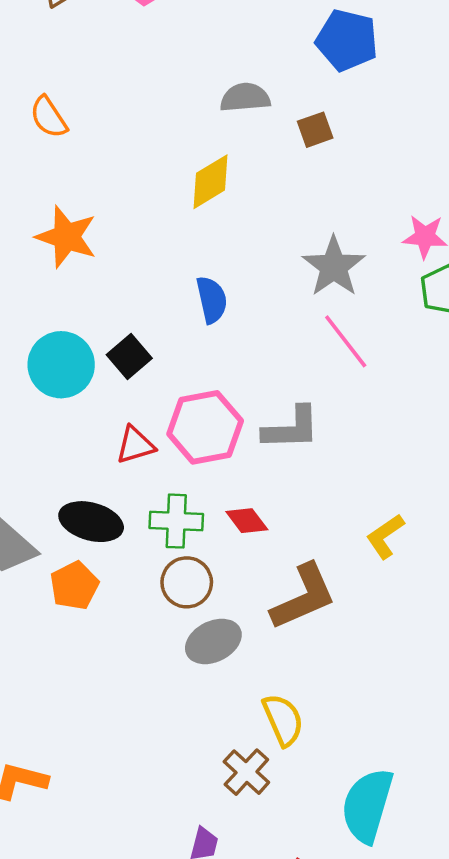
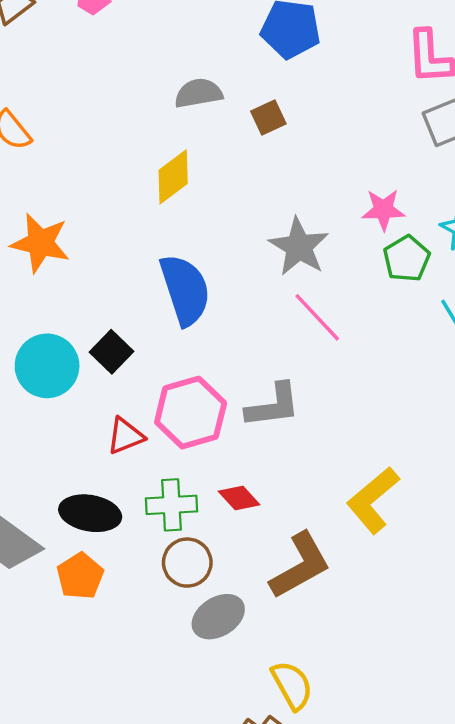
blue semicircle: (212, 300) -> (185, 290), size x1.6
yellow L-shape: (385, 536) -> (373, 500), size x1.5

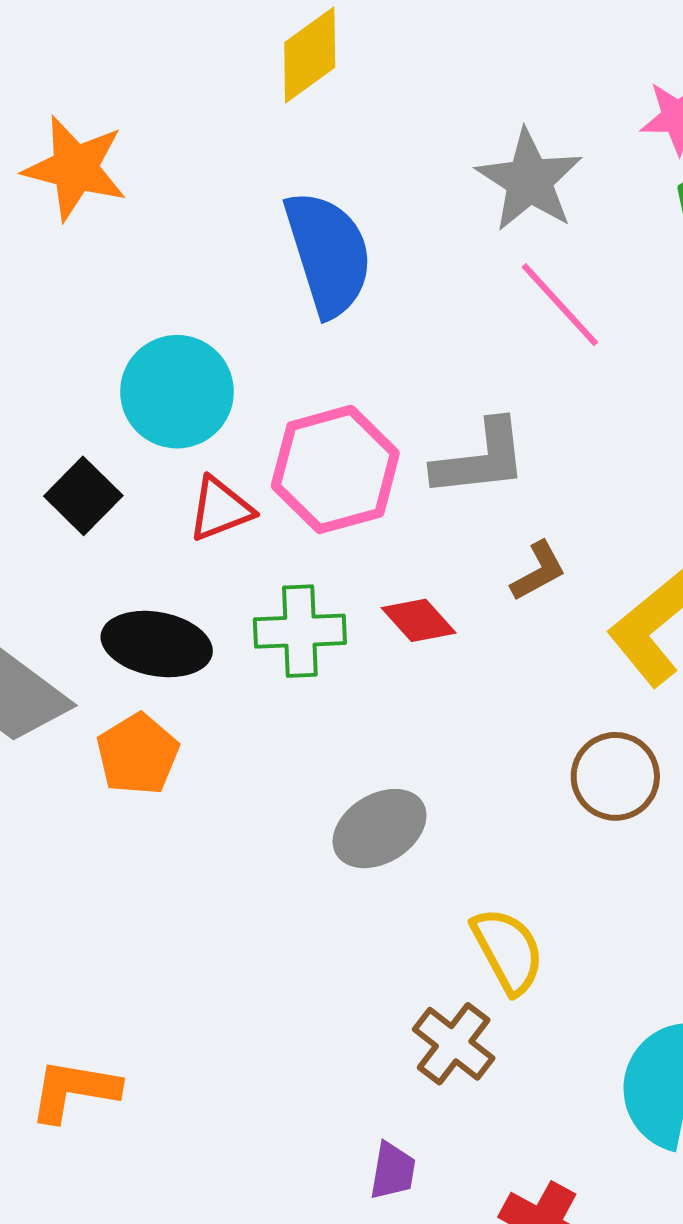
black square: (112, 352) -> (83, 496), moved
cyan circle: (47, 366) -> (177, 392), moved
brown circle: (187, 563) -> (615, 776), moved
brown L-shape: (300, 566) -> (538, 571), moved, size x0.5

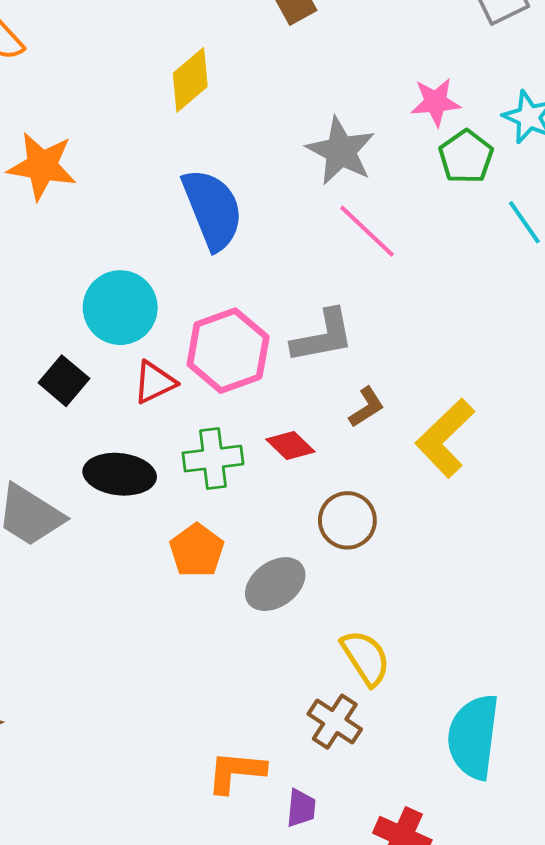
orange pentagon: (138, 754) -> (197, 550), moved
brown circle: (615, 776) -> (347, 520), moved
orange L-shape: (74, 1090) -> (236, 772), moved

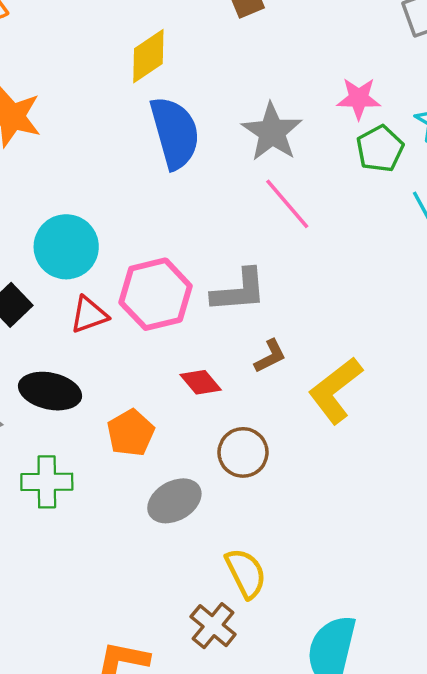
blue semicircle: (213, 209) -> (175, 133), moved
green cross: (213, 459) -> (47, 482), moved
orange pentagon: (197, 550) -> (131, 433), moved

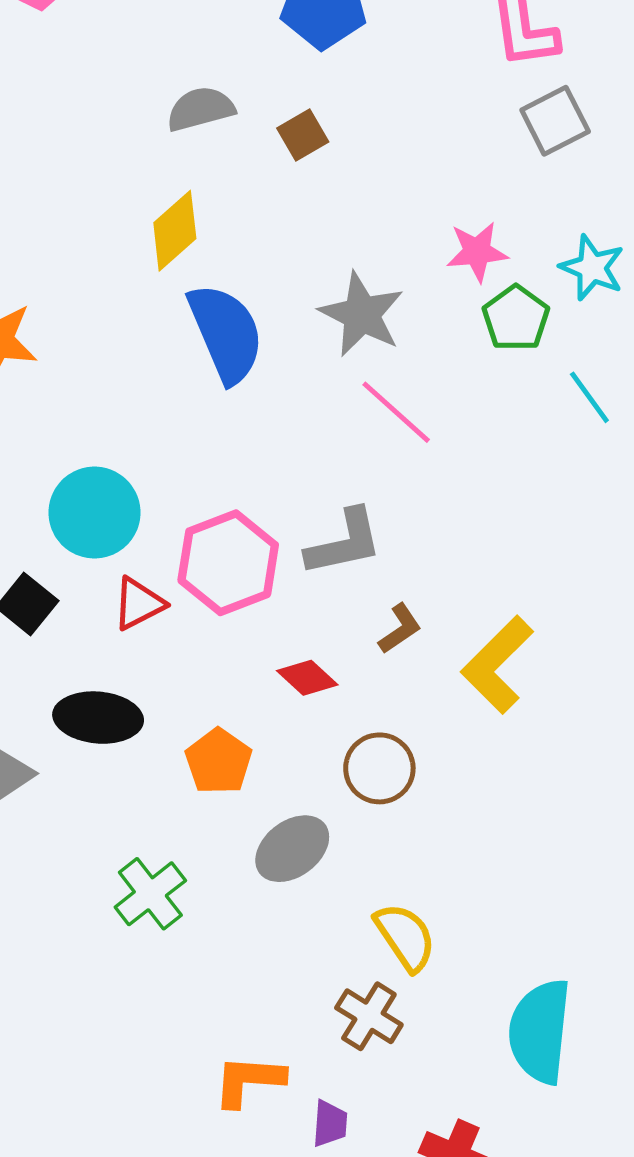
green cross: (47, 482) -> (150, 894), moved, turned -30

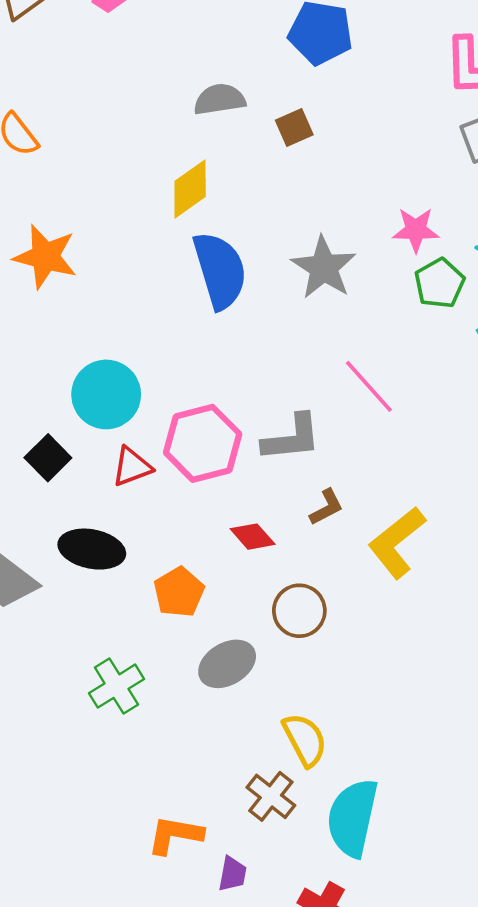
pink line: (396, 412) -> (369, 386), moved
cyan semicircle: (540, 1031) -> (352, 818), moved

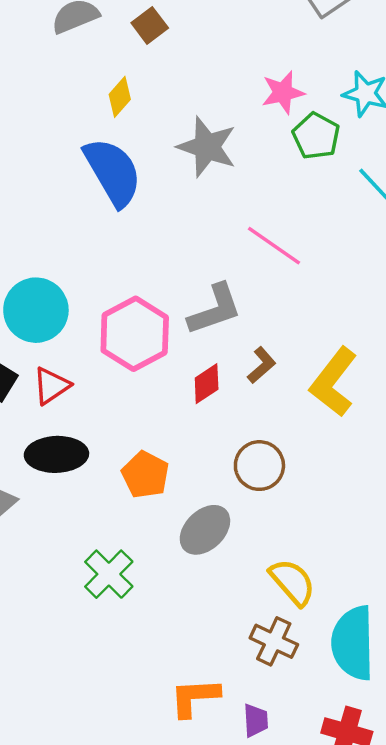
yellow diamond: (190, 189) -> (120, 97), moved, size x0.7
red triangle: (132, 467) -> (51, 386), moved
red diamond: (253, 537) -> (207, 384), moved, turned -69

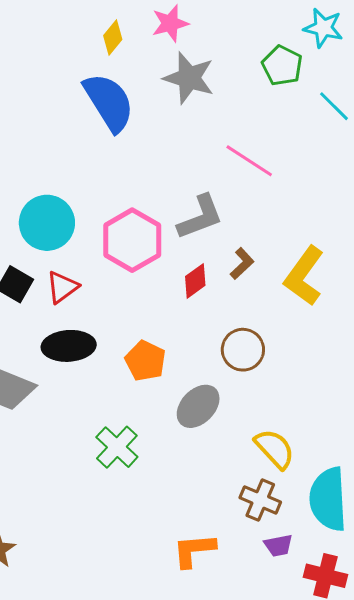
pink star: (283, 92) -> (170, 23), moved
purple trapezoid: (256, 720) -> (278, 545), moved, turned 84

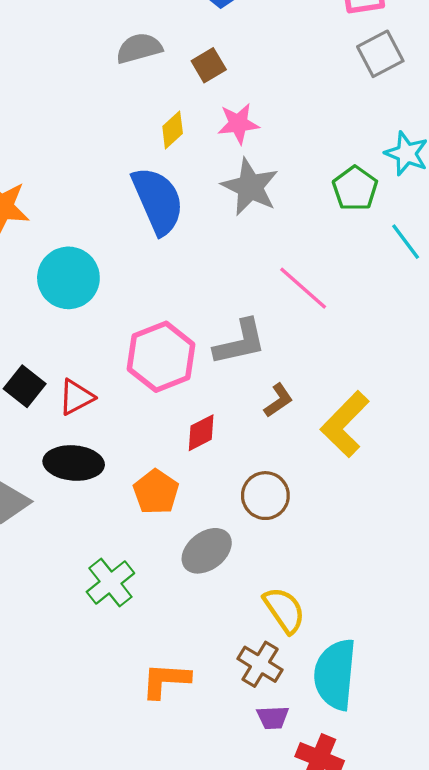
cyan circle: (47, 223) -> (68, 278), moved
red diamond: (195, 281) -> (201, 433), moved
orange L-shape: (194, 550) -> (166, 680), moved

